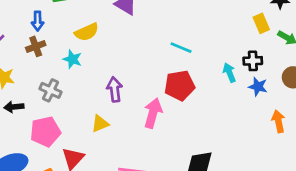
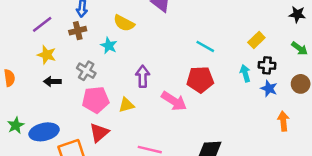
yellow rectangle: (261, 23) -> (256, 40), moved, turned 63
yellow semicircle: (87, 32) -> (124, 23), turned 45
pink arrow: (153, 113) -> (174, 101), turned 100
pink pentagon: (45, 132) -> (96, 100), moved

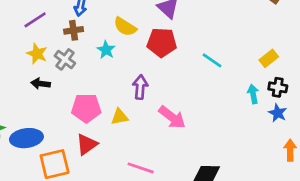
gray cross: (86, 71) -> (65, 59), moved
red pentagon: (200, 80) -> (162, 42), moved

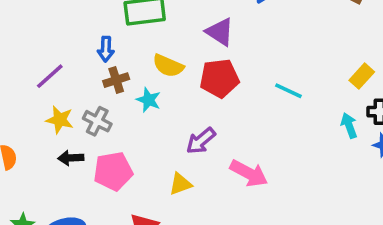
brown cross: (74, 30) -> (116, 80), moved
purple arrow: (140, 87) -> (201, 141), turned -125
pink pentagon: (86, 108) -> (113, 171), moved

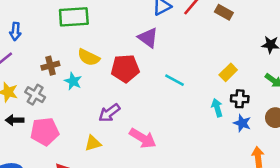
purple triangle: (220, 32) -> (148, 38), moved
blue arrow: (106, 49) -> (15, 31), moved

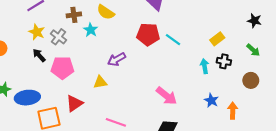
red pentagon: (125, 68) -> (148, 34), moved
black arrow: (15, 120) -> (39, 55), turned 40
blue star: (242, 123) -> (211, 100), moved
pink arrow: (143, 138) -> (166, 96), moved

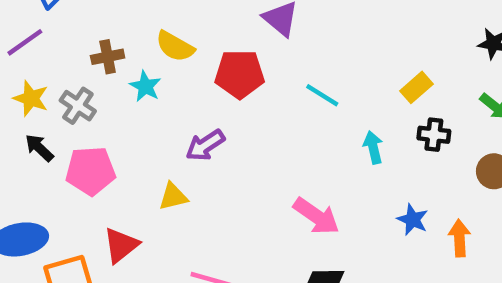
red pentagon: (148, 34) -> (240, 74), moved
cyan arrow: (205, 66) -> (373, 147), moved

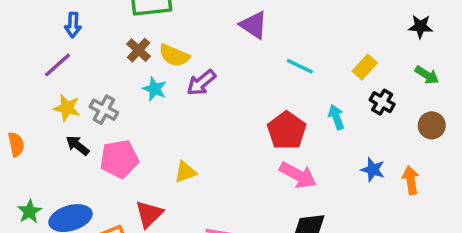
brown cross: (108, 57) -> (139, 50), moved, turned -30
red pentagon: (240, 74) -> (287, 131), moved, turned -30
cyan line: (322, 95) -> (300, 66), moved
black cross: (434, 135) -> (382, 102), turned 30
purple arrow: (205, 145) -> (201, 83), moved

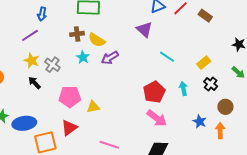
brown cross: (139, 50) -> (77, 34), turned 32
brown circle: (432, 125) -> (225, 107), moved
pink pentagon: (119, 159) -> (70, 97), moved

